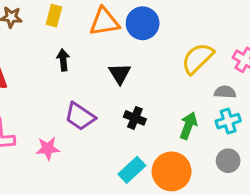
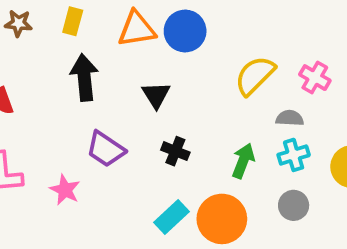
black arrow: (63, 60) -> (84, 78), size x1.6
pink star: (48, 149) -> (65, 190), turned 30

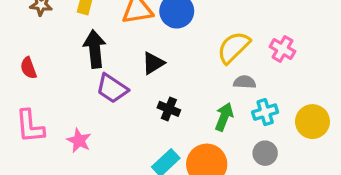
black triangle: (156, 95) -> (153, 63), turned 30
gray semicircle: (290, 118) -> (245, 82), moved
purple trapezoid: (106, 149) -> (112, 88), moved

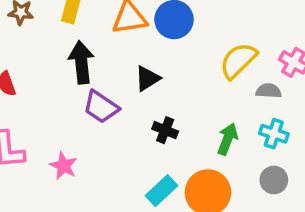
gray semicircle: (245, 82) -> (269, 91), moved
cyan cross: (265, 112) -> (274, 134), turned 35

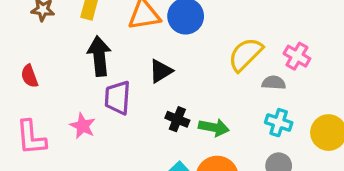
purple trapezoid: (101, 107) -> (118, 98), turned 60
green arrow: (228, 139) -> (214, 128), moved, turned 80
pink star: (64, 166) -> (83, 126), moved

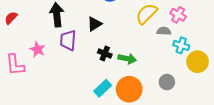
red semicircle: (29, 76) -> (11, 18), moved, turned 64
cyan cross: (279, 123) -> (181, 45), moved
pink star: (83, 126) -> (37, 49), moved

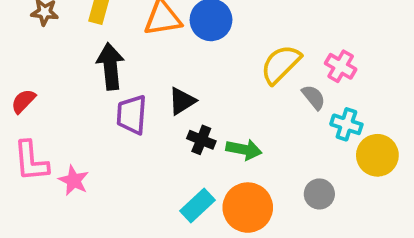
red semicircle: (11, 18) -> (23, 101), moved
black triangle: (95, 24) -> (182, 101), moved
gray semicircle: (164, 31) -> (314, 97), turned 48
pink star: (37, 49) -> (74, 180), moved

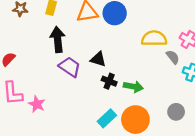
yellow semicircle: (281, 64) -> (154, 38), turned 45
black triangle: (182, 101) -> (98, 59), turned 49
purple trapezoid: (132, 115) -> (70, 67), turned 120

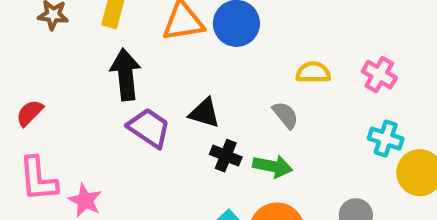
yellow semicircle: (154, 38) -> (313, 72), size x0.7
gray semicircle: (173, 57) -> (285, 115), moved

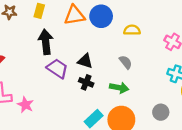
yellow semicircle: (313, 72) -> (132, 30), moved
black cross: (226, 156) -> (86, 82), moved

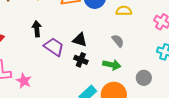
black arrow: (46, 42) -> (37, 29), moved, size x0.7
gray circle: (161, 112) -> (144, 78), moved

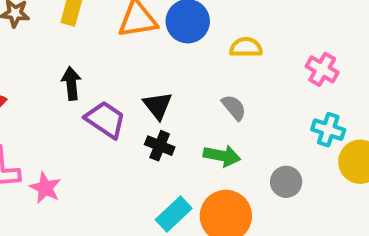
black triangle: (80, 40) -> (158, 106), turned 35

